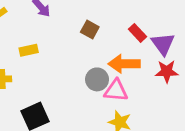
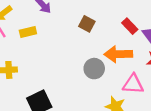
yellow rectangle: (29, 50) -> (28, 32), moved
pink triangle: (116, 91) -> (133, 84), moved

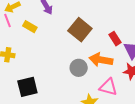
brown square: (87, 24) -> (80, 30), size x1.6
yellow rectangle: (28, 32) -> (30, 27), turned 32

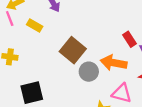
brown square: (80, 30) -> (73, 50), moved

